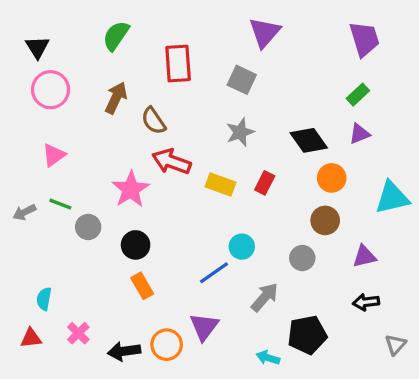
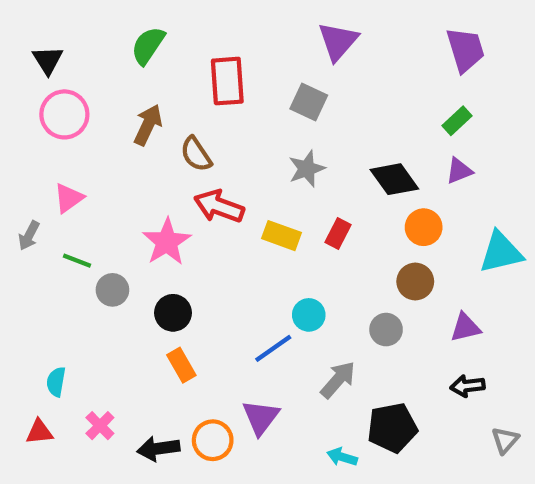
gray arrow: (24, 212) -> (29, 236), moved, turned -35

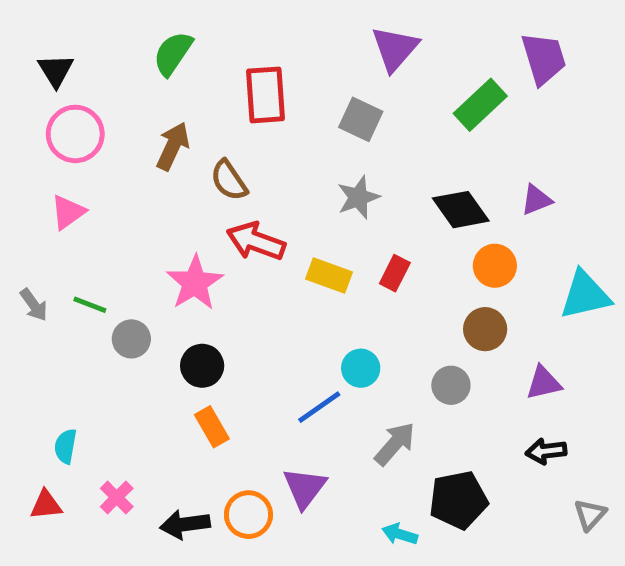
green rectangle: (457, 121) -> (480, 105), moved, size x1.5
pink triangle: (69, 198) -> (68, 212), moved
gray arrow: (29, 236) -> (34, 305), moved, turned -64

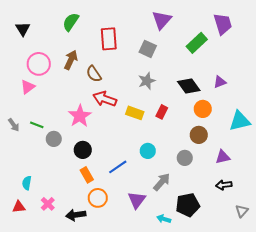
pink circle: (75, 134) -> (39, 64), moved
blue line: (319, 407) -> (118, 167), moved
purple triangle: (305, 488) -> (137, 200), moved
orange circle: (248, 515) -> (98, 198), moved

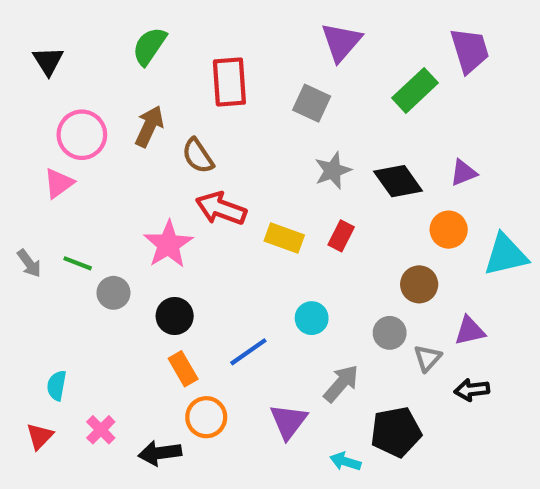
gray star: (147, 81) -> (333, 171), moved
orange circle: (203, 109) -> (449, 230), moved
red triangle: (19, 207) -> (40, 436), turned -40
gray triangle: (242, 211) -> (428, 358), moved

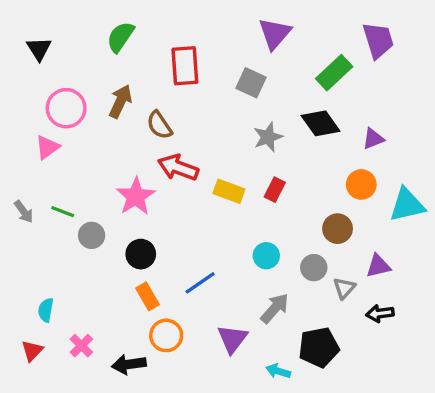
black diamond: (398, 181) -> (321, 123), moved
cyan circle: (312, 318) -> (266, 256), moved

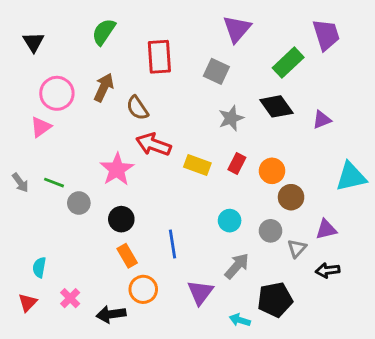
orange circle: (361, 184) -> (272, 171), moved
blue line: (200, 283) -> (173, 244), turned -64

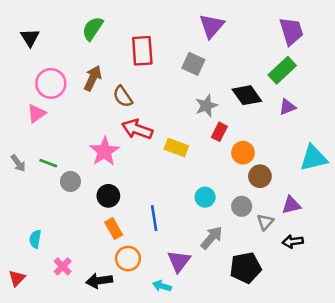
green rectangle: (288, 63) -> (282, 70), moved
red rectangle: (237, 164) -> (219, 132), moved
red triangle: (28, 303) -> (17, 278), moved
cyan arrow: (240, 320) -> (162, 286), moved

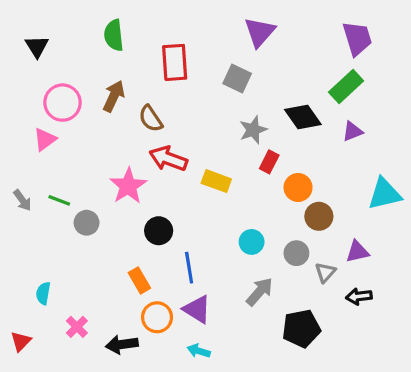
green semicircle: (93, 29) -> (114, 35), turned -40
black circle: (108, 196) -> (159, 231), moved
purple triangle: (179, 261) -> (197, 309), moved, turned -35

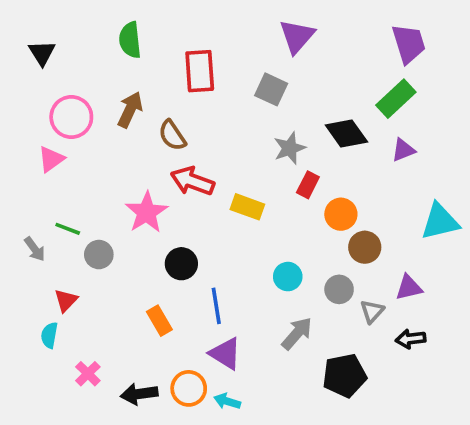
gray arrow: (22, 200) -> (35, 249), moved
orange circle: (157, 317) -> (189, 388), moved
red triangle: (21, 341) -> (66, 300), moved

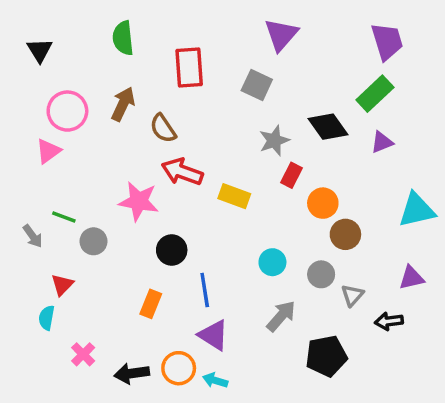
pink star: (147, 212) -> (139, 201), turned -30
purple triangle: (409, 288) -> (411, 278), moved
orange rectangle: (159, 321) -> (151, 304), turned 52

